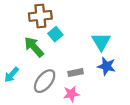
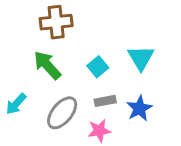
cyan square: (55, 34) -> (98, 67), moved
blue star: (107, 66) -> (139, 108), moved, turned 30

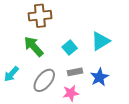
cyan triangle: (141, 58) -> (100, 41), turned 30

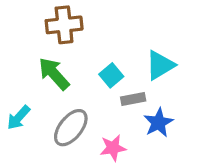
gray rectangle: (75, 72) -> (133, 99), moved

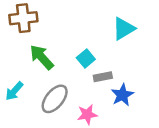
brown cross: (64, 25) -> (23, 18), moved
cyan triangle: (160, 65) -> (124, 29), moved

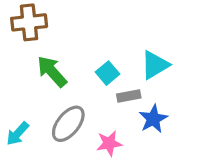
cyan triangle: (124, 29) -> (155, 65), moved
cyan arrow: (14, 91) -> (18, 134), moved

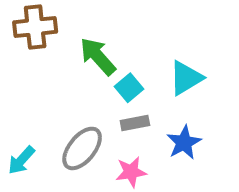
green arrow: (52, 71) -> (98, 56), moved
gray rectangle: (129, 96) -> (135, 123), moved

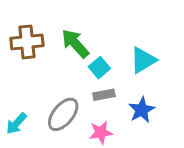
brown cross: (35, 27) -> (27, 42), moved

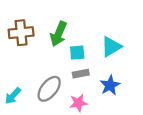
green arrow: (75, 43) -> (59, 34), turned -115
cyan square: (99, 68) -> (77, 53), turned 35

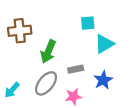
green arrow: (59, 34) -> (48, 52), moved
cyan square: (77, 53) -> (88, 23), moved

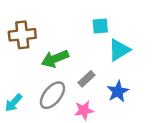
green arrow: (48, 52) -> (55, 59), turned 45
gray rectangle: (76, 69) -> (86, 79), turned -32

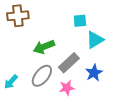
brown cross: (22, 35) -> (18, 16), moved
gray rectangle: (86, 79) -> (69, 63), size x1.5

